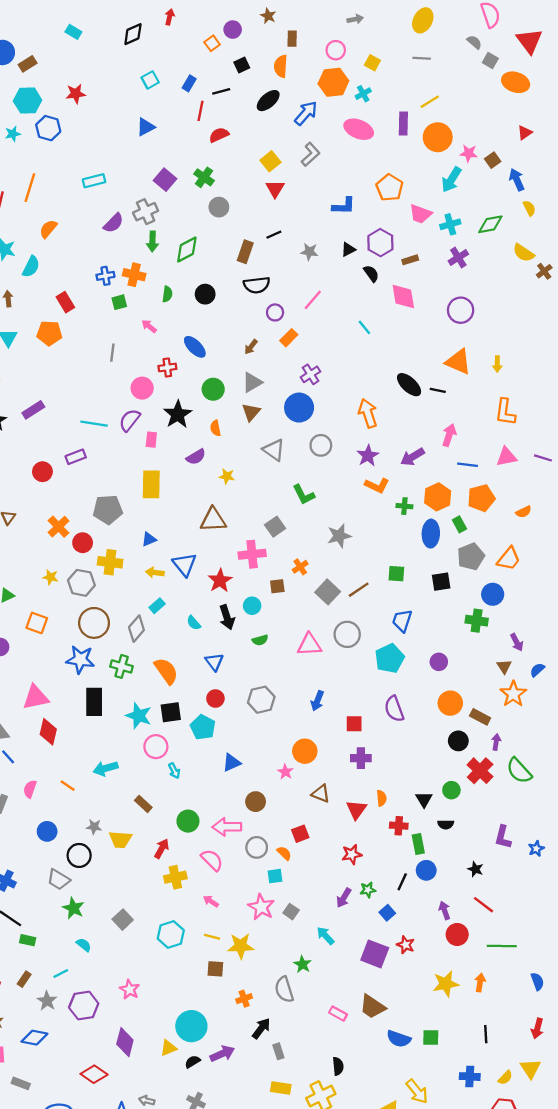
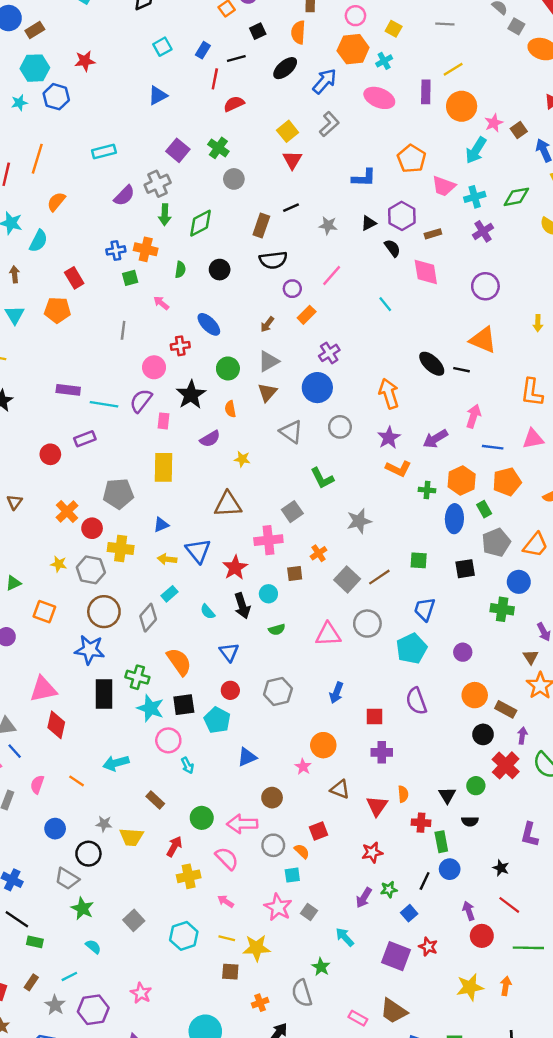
pink star: (469, 153) -> (494, 123), turned -30
yellow arrow: (497, 364) -> (538, 323), moved
purple rectangle: (33, 410) -> (68, 390), moved, turned 40
green cross: (122, 666) -> (137, 677), moved

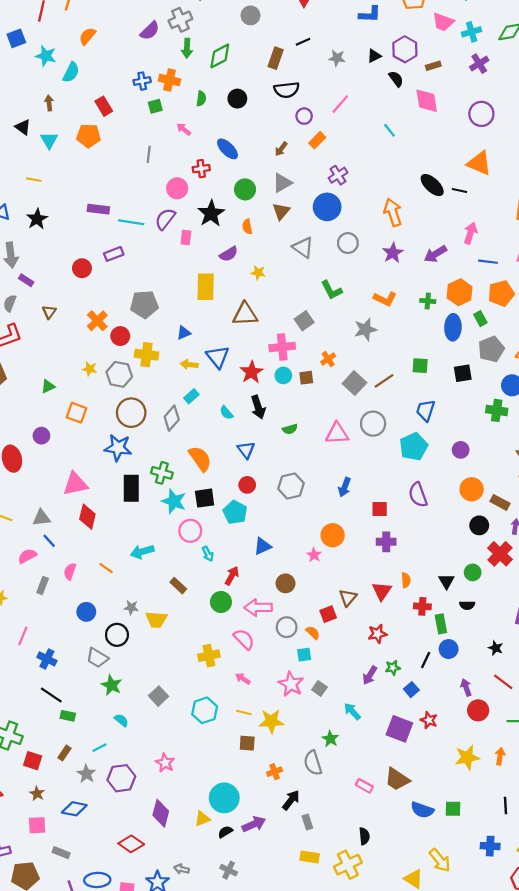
yellow rectangle: (164, 467) -> (206, 287), moved
orange L-shape: (398, 469) -> (385, 299), moved
cyan circle: (268, 594) -> (283, 375), moved
brown triangle: (340, 789) -> (348, 598), moved, turned 48
red arrow: (174, 846) -> (232, 576), moved

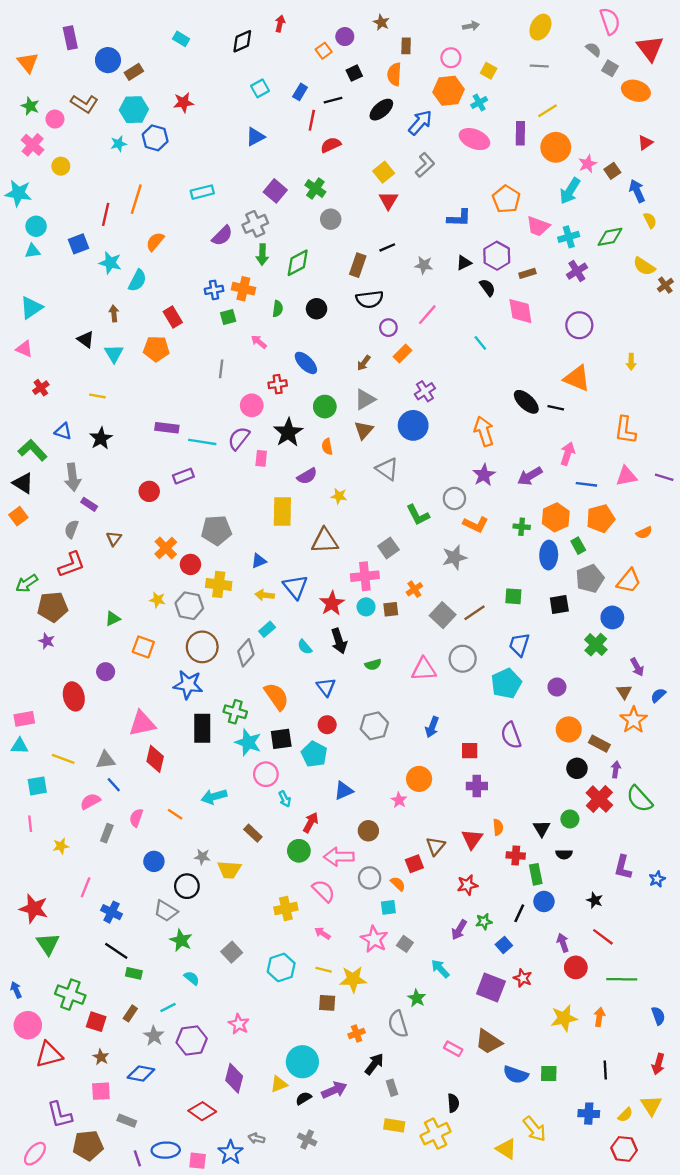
gray circle: (348, 243) -> (454, 498), moved
green cross: (497, 410) -> (596, 645), turned 35

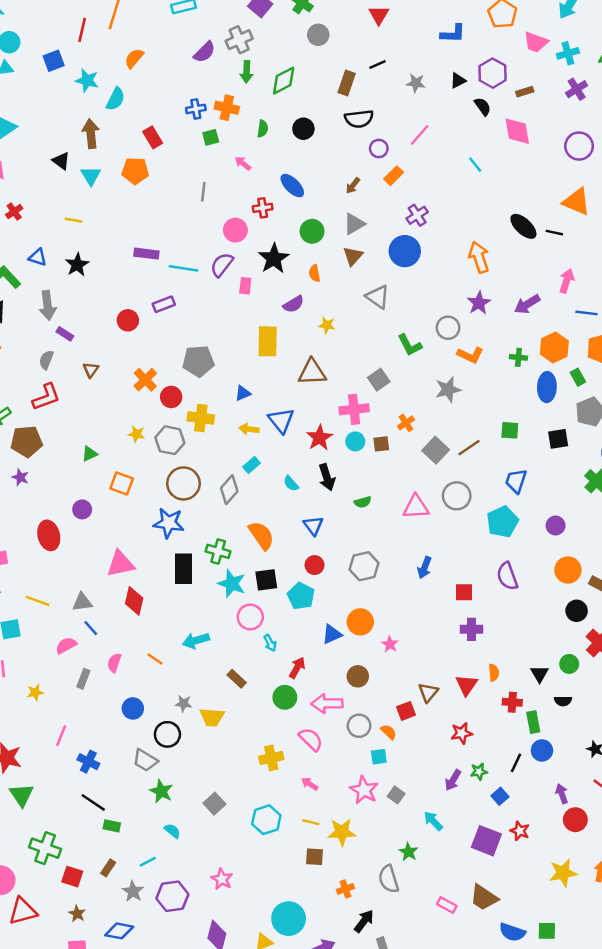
brown arrow: (114, 313) -> (91, 134), size x1.6
orange circle: (419, 779) -> (360, 622), moved

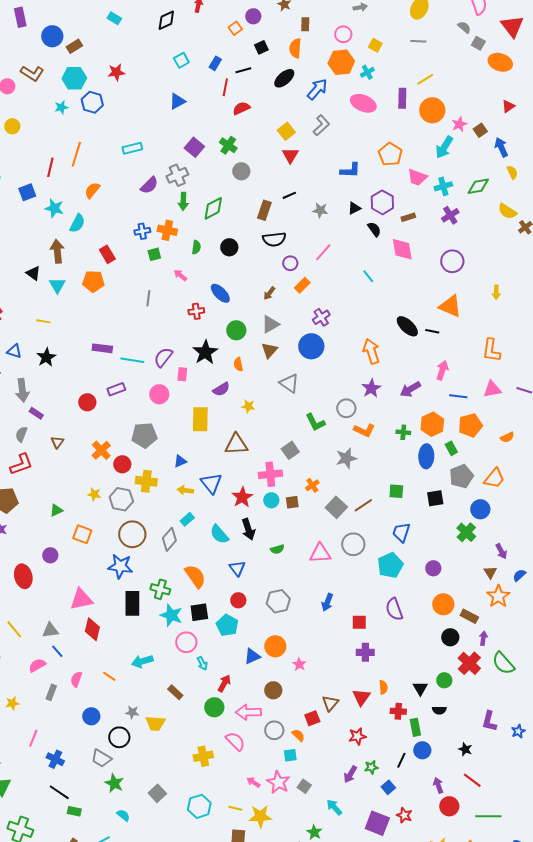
pink circle: (235, 230) -> (159, 394), moved
cyan semicircle: (291, 483) -> (219, 534), size x1.5
yellow line: (38, 601) -> (14, 629), turned 30
pink arrow: (310, 784) -> (253, 782), moved

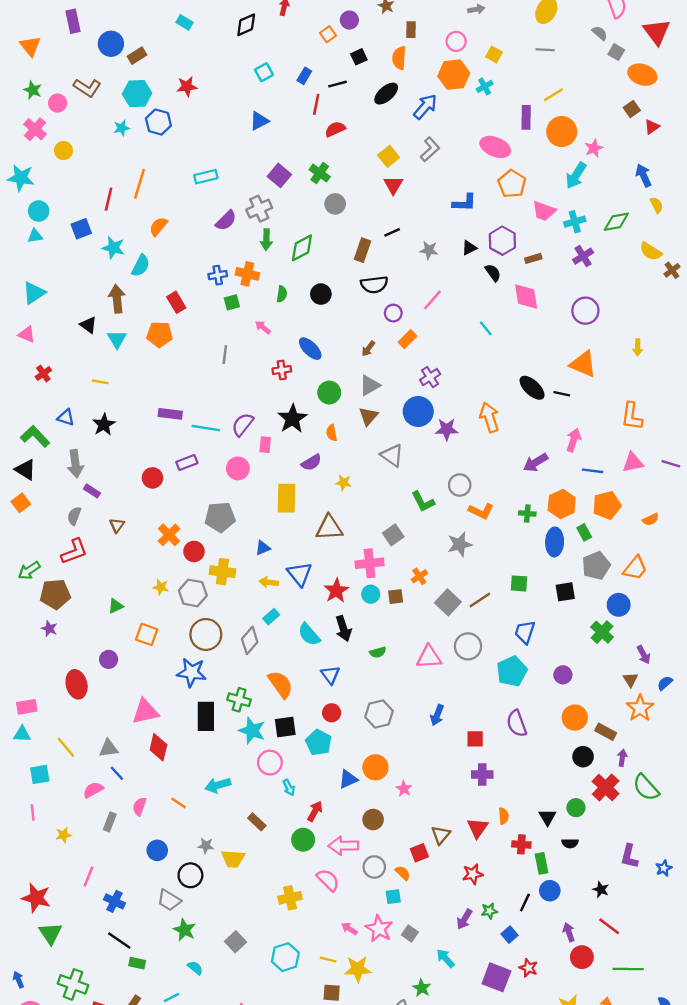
pink ellipse: (363, 103) -> (495, 147), moved
brown square: (480, 130) -> (632, 109), moved
purple star: (371, 388) -> (447, 429), moved, turned 30

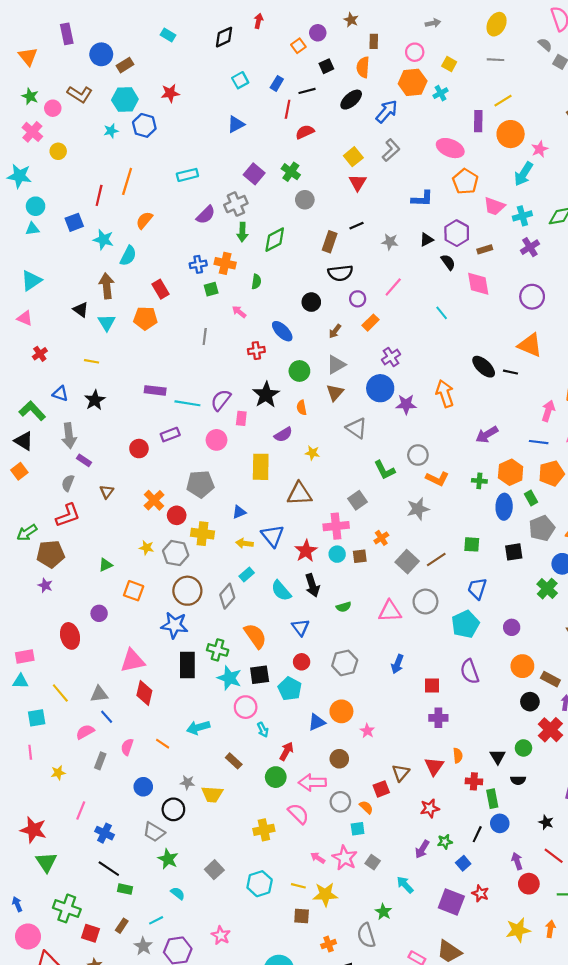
black circle: (321, 294) -> (311, 302), moved
pink arrow: (574, 440) -> (548, 411), moved

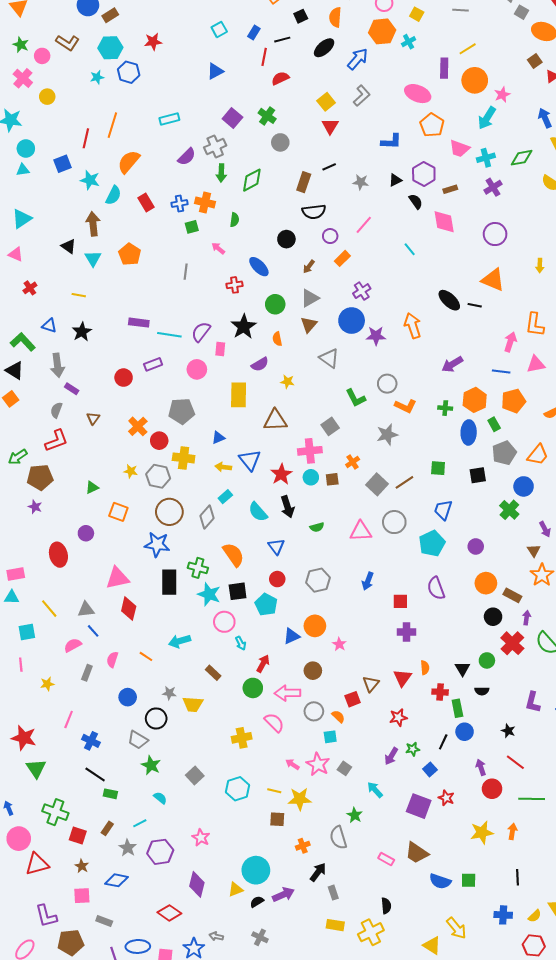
orange semicircle: (144, 220) -> (129, 162), size x1.4
red rectangle: (160, 289) -> (146, 202), moved
orange pentagon: (145, 318) -> (130, 254), turned 30

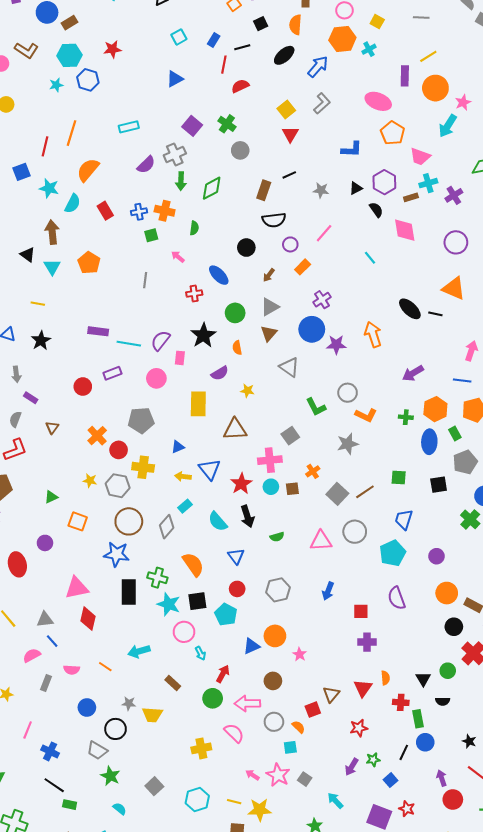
cyan cross: (486, 158) -> (428, 183), moved
gray arrow: (57, 365) -> (16, 374), size x0.7
pink semicircle: (112, 659) -> (72, 670), turned -105

